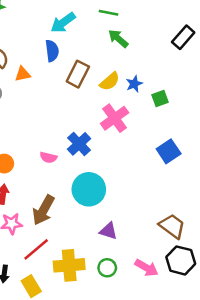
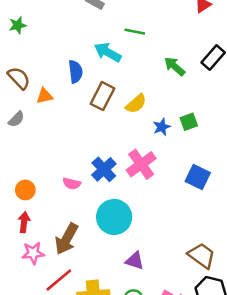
cyan arrow: (63, 23) -> (108, 52), moved, turned 65
green arrow: (118, 38) -> (175, 66), moved
blue star: (134, 84) -> (162, 127), moved
pink cross: (115, 118) -> (141, 164), moved
blue square: (169, 151) -> (198, 177), turned -30

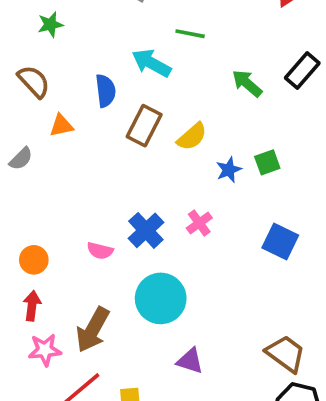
green star: (18, 25) -> (50, 25), moved
brown semicircle: (19, 78) -> (34, 81), moved
pink cross: (141, 164) -> (199, 223), size x0.6

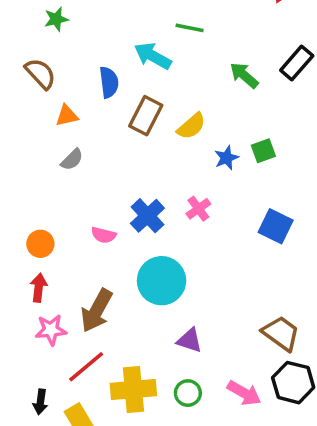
gray semicircle: (21, 159) -> (72, 160), moved

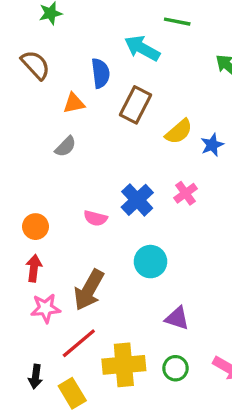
orange triangle: (67, 116) -> (74, 103), moved
yellow semicircle: (191, 126) -> (179, 132), moved
cyan circle: (162, 281) -> (150, 262), size x0.7

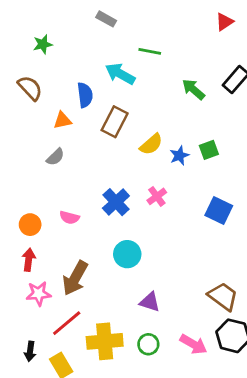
pink semicircle: (96, 218) -> (70, 218), moved

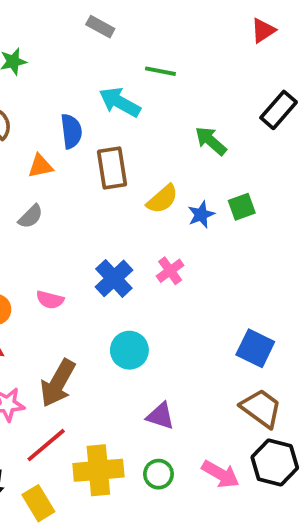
green arrow: (193, 89) -> (211, 141), moved
brown rectangle: (115, 122) -> (112, 168), turned -36
blue square: (219, 210) -> (255, 348), moved

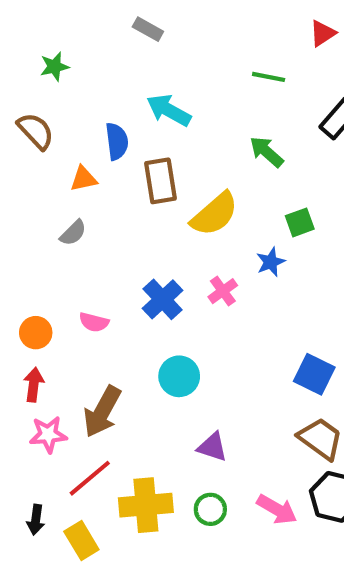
green line: (160, 71) -> (269, 77), moved
yellow semicircle: (162, 199) -> (214, 214), size x1.4
blue star: (201, 215) -> (271, 262), moved

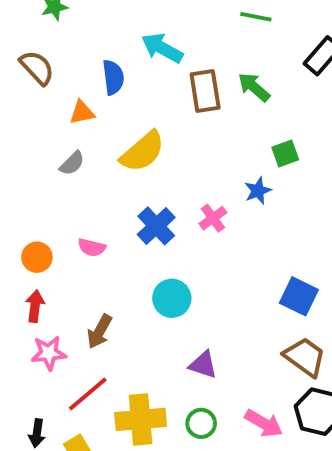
brown rectangle: (160, 181) -> (205, 91), moved
yellow semicircle: (214, 214) -> (142, 152), moved
brown arrow: (102, 412) -> (99, 331), size x0.7

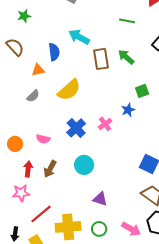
red arrow: (35, 306) -> (28, 169), moved
brown arrow: (99, 331) -> (50, 169), moved

